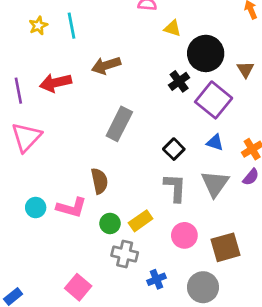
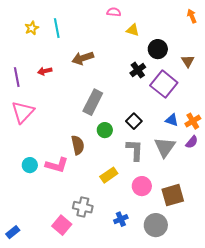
black circle: (206, 53) -> (158, 49), size x0.7
red arrow: (56, 83) -> (45, 71), size x0.6
blue triangle: (215, 142) -> (172, 120), moved
green circle: (110, 223) -> (105, 130), moved
gray cross: (125, 254) -> (83, 207), moved

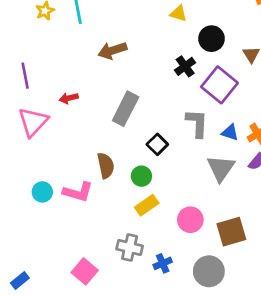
red arrow: (45, 71) -> (69, 98), moved
black square: (134, 121) -> (157, 144), moved
green circle: (105, 130) -> (141, 176), moved
gray L-shape: (135, 150) -> (197, 123), moved
gray cross: (83, 207) -> (130, 247), moved

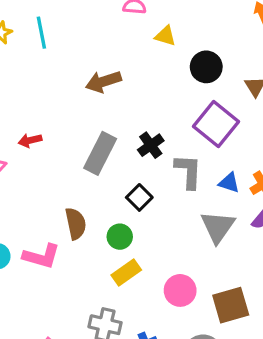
brown arrow: (112, 51) -> (103, 82), moved
black cross: (185, 66) -> (151, 145), moved

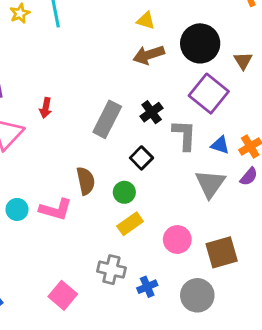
yellow triangle: (165, 36) -> (146, 21), moved
black circle: (206, 67) -> (200, 43), size x1.4
brown arrow: (103, 82) -> (149, 55), moved
red arrow: (30, 140) -> (46, 108), turned -66

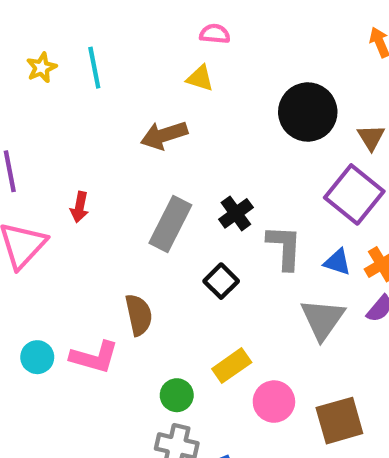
yellow triangle: (146, 21) -> (200, 78), moved
brown arrow: (149, 55) -> (164, 135), moved
purple square: (209, 94) -> (354, 194), moved
green circle: (124, 192) -> (177, 395), moved
yellow rectangle: (130, 224) -> (232, 366), moved

